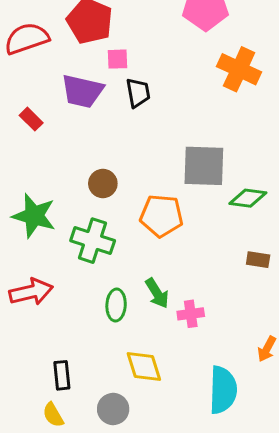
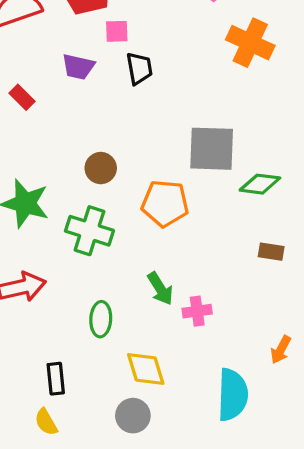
purple trapezoid: (82, 91) -> (78, 67), size x0.7
green ellipse: (116, 305) -> (101, 319), moved
gray circle: (113, 409) -> (133, 416), moved

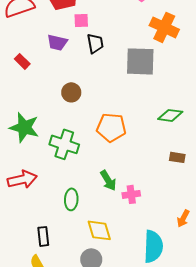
gray square: (212, 149) -> (140, 61), moved
brown circle: (101, 168) -> (71, 92), moved

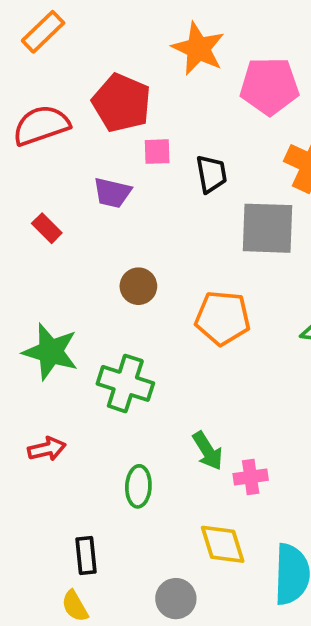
black trapezoid: (95, 43) -> (211, 174), moved
orange pentagon: (111, 127) -> (223, 318), moved
red arrow: (22, 179) -> (47, 449), size x0.7
yellow diamond: (99, 230) -> (223, 544), moved

